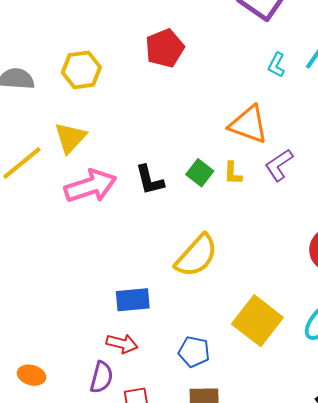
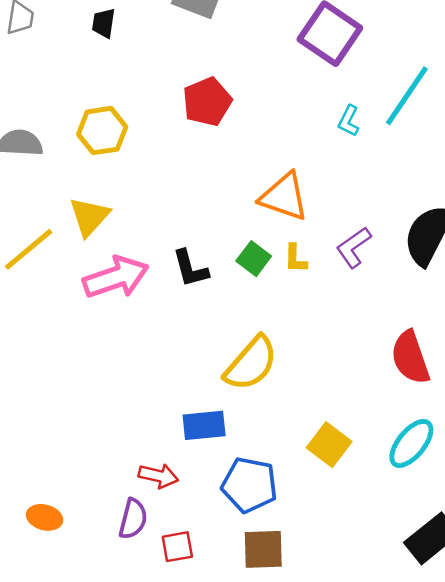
orange triangle: (249, 125) -> (284, 197), moved
blue rectangle: (133, 300) -> (204, 425), moved
yellow square: (257, 321) -> (329, 445), size x0.7
blue pentagon: (194, 352) -> (249, 485), size x1.4

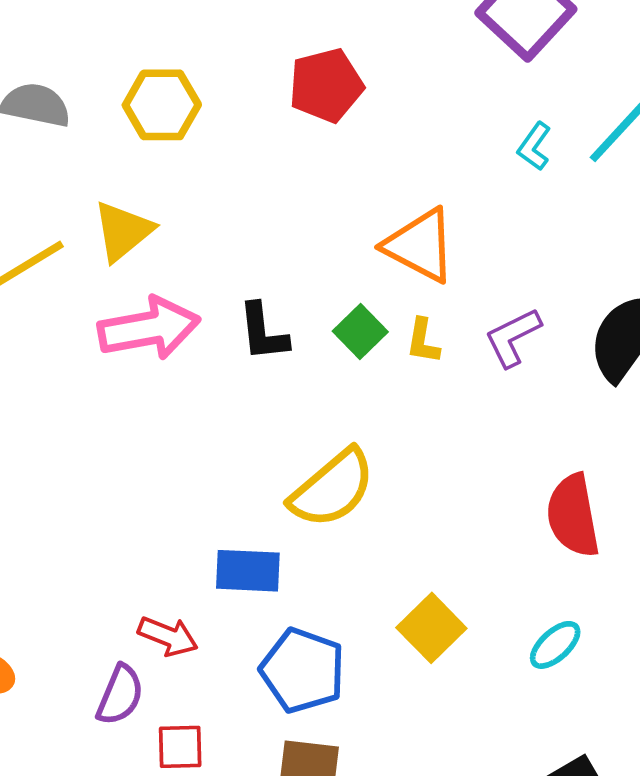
cyan ellipse: (411, 443) -> (555, 645), size x0.7

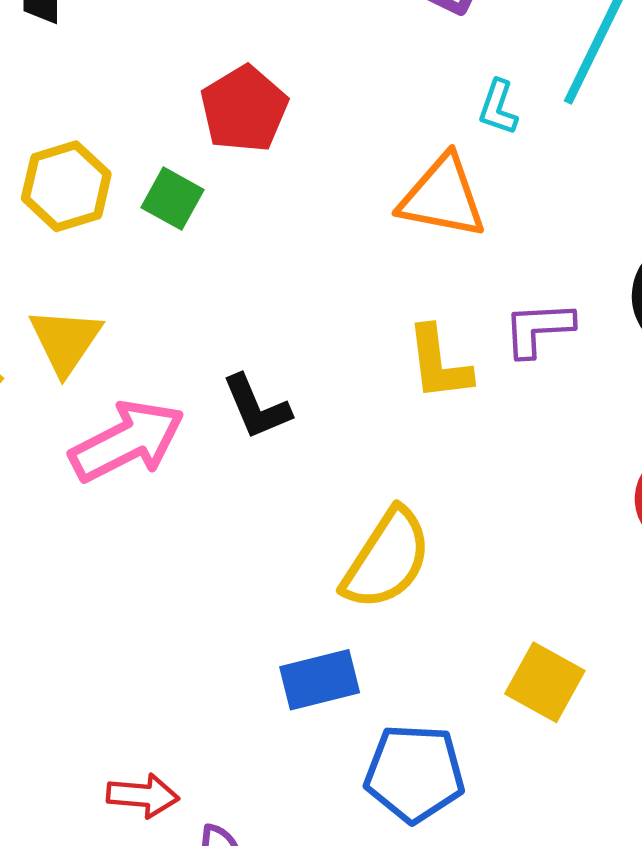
orange triangle: (420, 245) -> (443, 197), moved
green square: (360, 331) -> (173, 199), moved
purple L-shape: (513, 337) -> (538, 329), turned 40
yellow L-shape: (423, 341) -> (439, 363), size x1.5
red arrow: (168, 636) -> (143, 796), moved

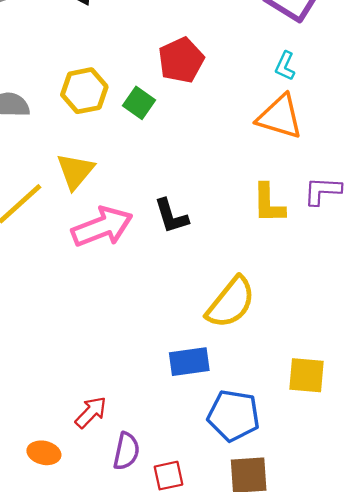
cyan L-shape: (498, 107) -> (285, 66), moved
yellow square: (545, 682) -> (306, 375), turned -30
red arrow: (143, 796) -> (91, 412), turned -57

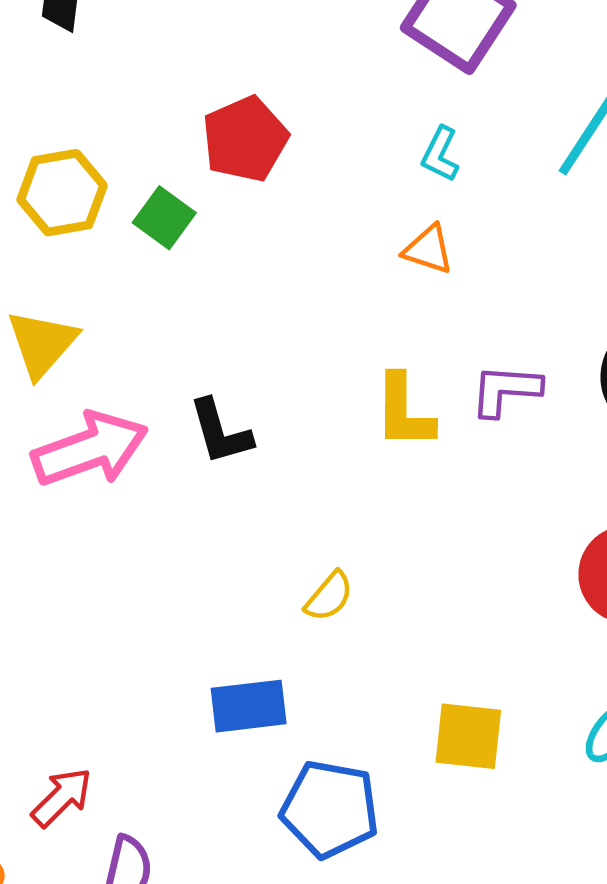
orange triangle: (280, 117) -> (428, 250), size x0.6
yellow semicircle: (231, 302) -> (329, 596), size x0.5

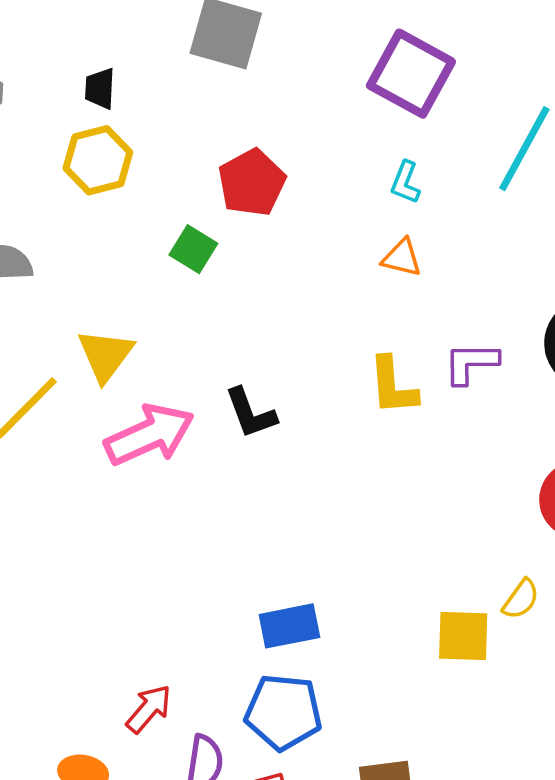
yellow hexagon: (62, 193) -> (98, 160), moved
yellow semicircle: (329, 596) -> (521, 599), moved
blue pentagon: (330, 809) -> (283, 712), moved

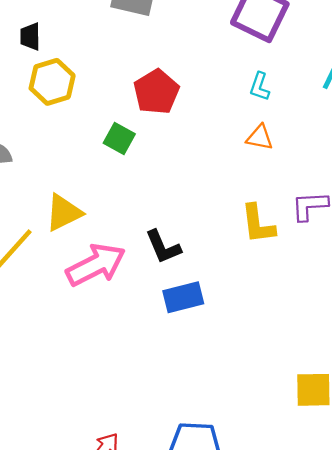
black trapezoid: (100, 88) -> (30, 37), moved
yellow triangle: (105, 355) -> (64, 213), turned 30
blue rectangle: (289, 626) -> (183, 297), moved

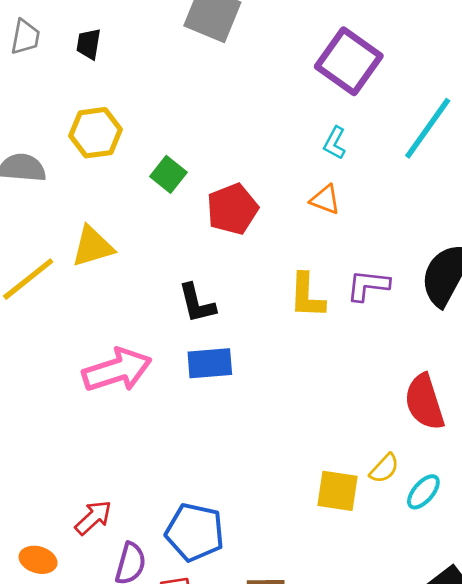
yellow hexagon: (52, 82) -> (96, 133), moved
red pentagon: (156, 92) -> (232, 209), moved
pink arrow: (96, 265) -> (117, 370), moved

